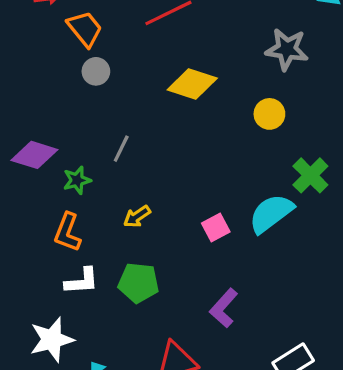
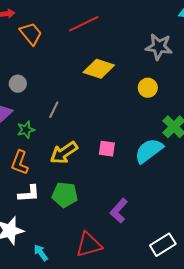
gray circle: (96, 71) -> (18, 84), moved
yellow arrow: (137, 217) -> (64, 153), size x1.6
pink square: (216, 228) -> (107, 149), moved, turned 36

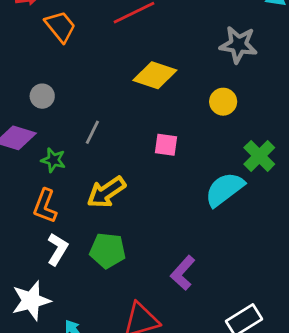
green star: (26, 130) -> (53, 160), turned 30
pink square: (107, 149) -> (166, 145), moved
white L-shape: (29, 194) -> (58, 249), turned -55

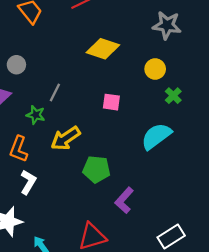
green cross: (259, 156) -> (173, 96), moved, size x0.7
green star: (53, 160) -> (36, 115), moved
green pentagon: (108, 251) -> (96, 169), moved

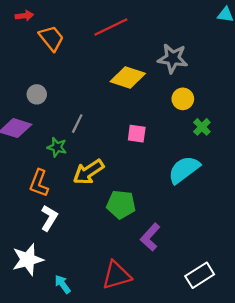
gray star: (167, 25) -> (173, 58), moved

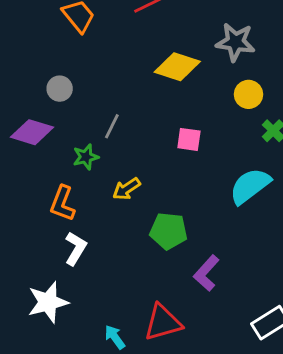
green star: (57, 147) -> (86, 157), turned -30
yellow arrow: (88, 172) -> (126, 189), size x0.7
cyan arrow: (63, 284) -> (115, 337), moved

